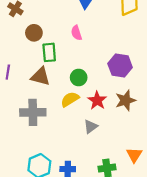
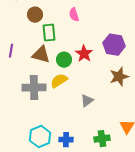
green circle: (79, 78) -> (64, 60), moved
yellow semicircle: (70, 99) -> (59, 81), moved
red star: (97, 100) -> (84, 54), moved

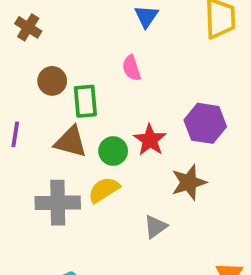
brown circle: (35, 15) -> (52, 81), moved
brown star: (119, 77) -> (189, 182), moved

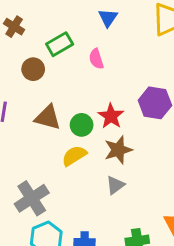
green rectangle: (85, 101) -> (60, 44), moved, turned 65
brown star: (189, 182) -> (118, 150), moved
gray cross: (58, 203) -> (32, 198), moved, turned -32

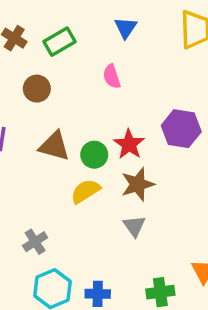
green rectangle: (60, 44) -> (59, 42), moved
gray triangle: (115, 185) -> (134, 226), turned -30
gray cross: (32, 198) -> (35, 242), size x0.6

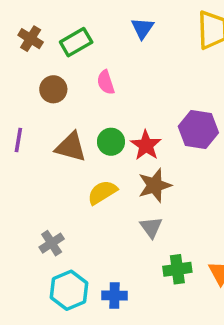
pink semicircle: (112, 76) -> (106, 82), moved
green circle: (94, 155) -> (111, 142), moved
green cross: (160, 292) -> (177, 269), moved

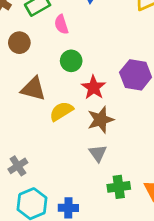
pink semicircle: (106, 82) -> (61, 24), moved
green circle: (111, 142) -> (71, 61), moved
yellow semicircle: (102, 192) -> (61, 111), moved

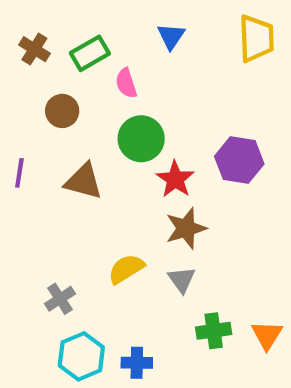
green circle: (71, 61) -> (141, 139), size x1.4
yellow semicircle: (61, 111) -> (126, 269), moved

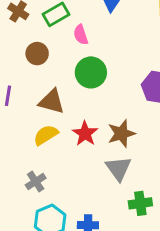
red star: (175, 179) -> (85, 134), moved
yellow semicircle: (126, 269) -> (46, 135), moved
gray triangle: (182, 280) -> (119, 168), size x1.4

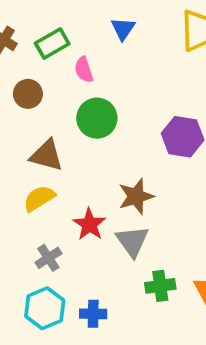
red star: (85, 134) -> (89, 224), moved
gray cross: (36, 182) -> (48, 258), moved

